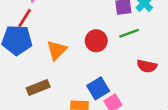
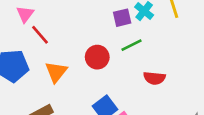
red line: (25, 18) -> (40, 35), moved, turned -66

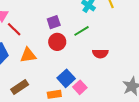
purple square: (122, 18) -> (54, 22), moved
orange triangle: (56, 72) -> (28, 55), turned 48

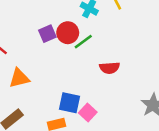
red circle: (57, 42) -> (68, 33), moved
blue square: (66, 78) -> (69, 103), turned -30

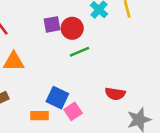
green line: (83, 42) -> (80, 52), moved
red semicircle: (110, 68) -> (115, 94), moved

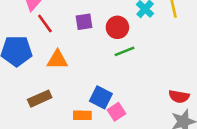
purple square: (52, 24) -> (84, 22), moved
red semicircle: (115, 94) -> (179, 96), moved

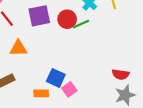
purple square: (84, 22) -> (39, 16), size x1.5
green line: (124, 51) -> (81, 24), moved

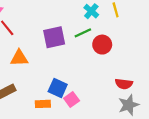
purple square: (39, 16) -> (54, 37), moved
red circle: (67, 19) -> (102, 45), moved

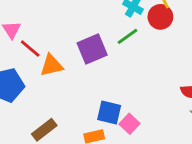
red circle: (102, 45) -> (160, 17), moved
orange triangle: (19, 58) -> (51, 65), moved

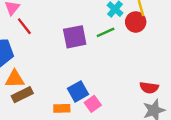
orange triangle: (51, 65) -> (15, 79), moved
blue square: (109, 112) -> (78, 91), turned 36

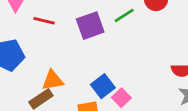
red line: (24, 26) -> (44, 21), moved, turned -30
orange triangle: (15, 79) -> (53, 80), moved

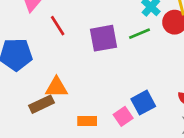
red line: (44, 21) -> (58, 26), turned 35
blue square: (103, 86) -> (143, 103), moved

